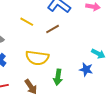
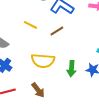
green arrow: (58, 77) -> (71, 69), moved

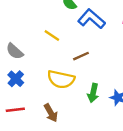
brown line: (57, 31) -> (81, 56), moved

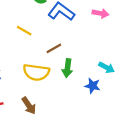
green arrow: (93, 93) -> (67, 68), moved

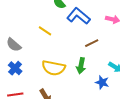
brown line: (54, 48) -> (92, 43), moved

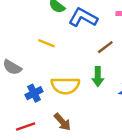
blue cross: (15, 68) -> (34, 93), moved, turned 32

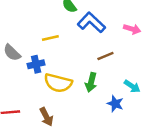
yellow line: (46, 43) -> (50, 38), turned -49
blue cross: (34, 93) -> (36, 64), moved

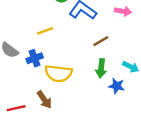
green arrow: (91, 82) -> (101, 68), moved
brown arrow: (46, 117) -> (44, 100), moved

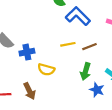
yellow line: (45, 31) -> (68, 44), moved
yellow semicircle: (58, 73) -> (46, 69), size x0.7

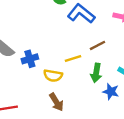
yellow line: (68, 44) -> (73, 59), moved
brown arrow: (30, 91) -> (56, 102), moved

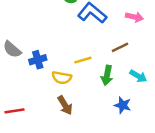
brown line: (98, 45) -> (120, 47), moved
blue star: (111, 92) -> (123, 105), moved

